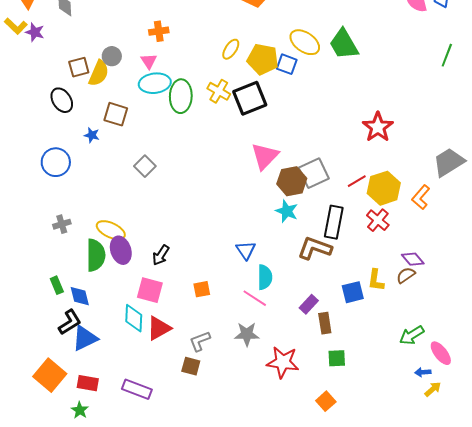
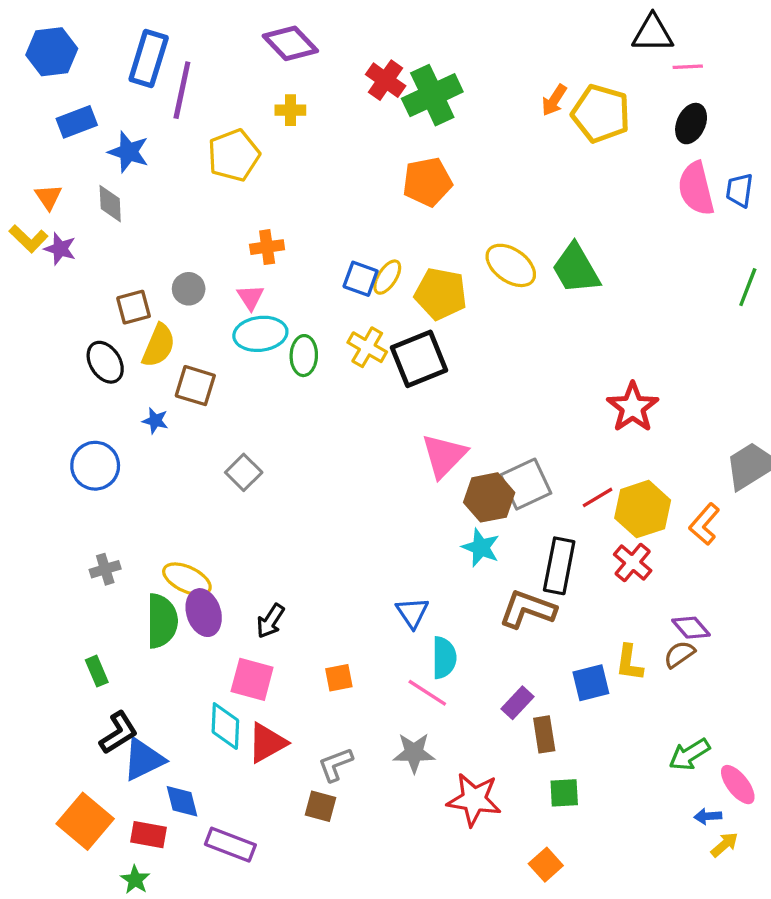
blue square: (287, 64) -> (361, 279), moved
yellow semicircle: (99, 73) -> (159, 346), moved
green ellipse: (181, 96) -> (304, 356), size x0.7
blue diamond: (80, 296) -> (182, 801), moved

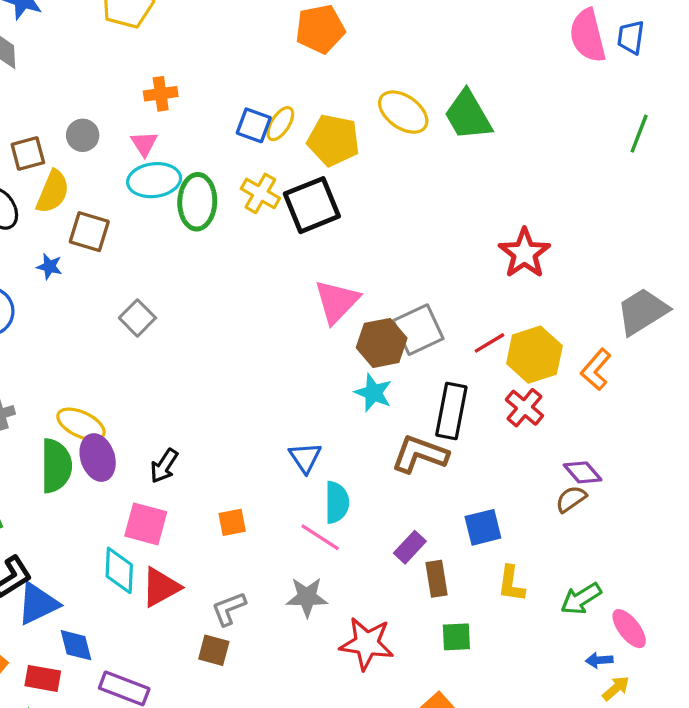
green ellipse: (304, 356) -> (197, 202), size x1.4
yellow L-shape: (629, 663) -> (511, 584), moved

